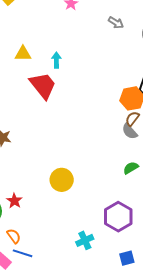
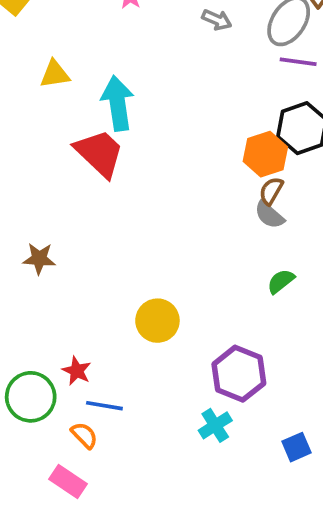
yellow triangle: (23, 54) -> (55, 74), moved
cyan arrow: (56, 60) -> (118, 103), size x1.8
purple hexagon: (118, 217) -> (239, 374), moved
blue line: (23, 253) -> (104, 406), moved

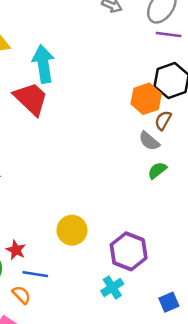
brown semicircle: (271, 191) -> (163, 120), moved
green semicircle: (281, 281) -> (157, 170), moved
yellow circle: (157, 321) -> (72, 230), moved

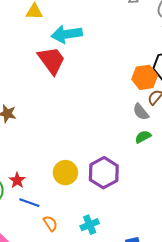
cyan arrow: (43, 64) -> (67, 34), turned -100
purple hexagon: (129, 251) -> (104, 173), moved
orange semicircle: (21, 295) -> (50, 223), moved

